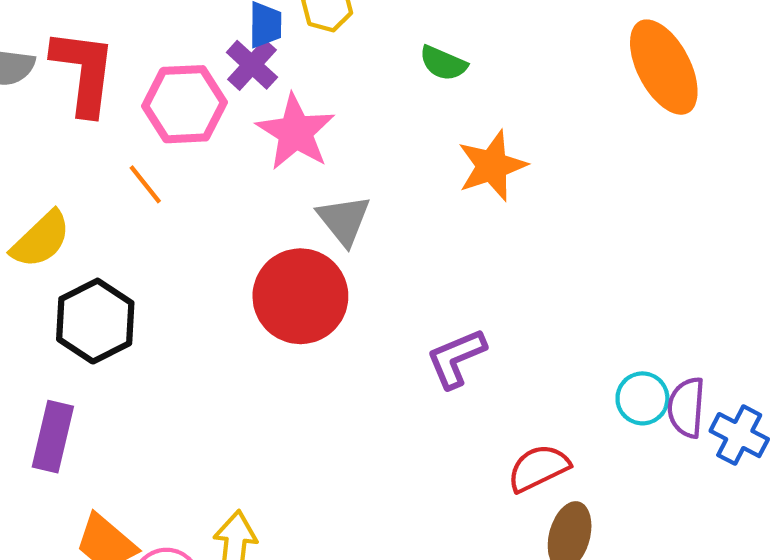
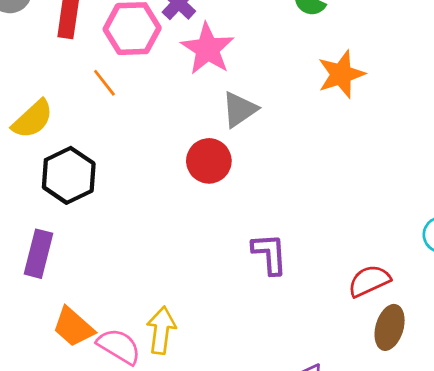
gray triangle: (344, 220) -> (239, 109), turned 33
red circle: (300, 296) -> (209, 161), size x0.7
purple L-shape: (456, 358) -> (270, 254), moved, turned 108

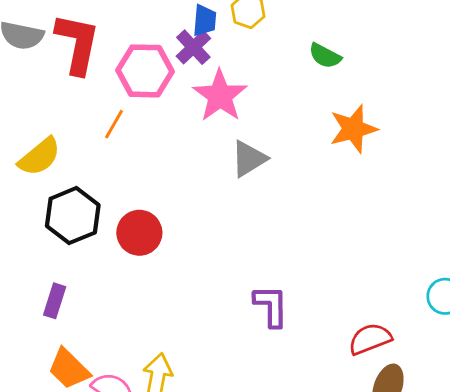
orange line: (104, 83) -> (114, 124), turned 64
red circle: (209, 161) -> (139, 233), moved
purple rectangle: (38, 254) -> (55, 301), moved, size x0.7

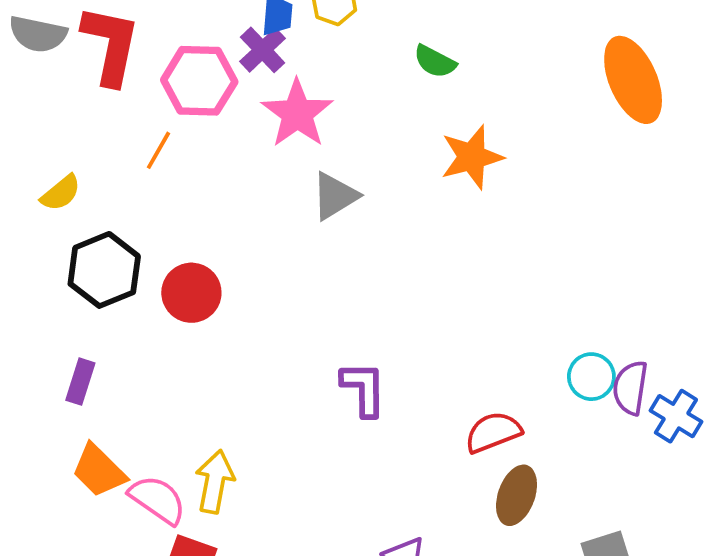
yellow semicircle: (39, 157) -> (61, 193), size x0.7

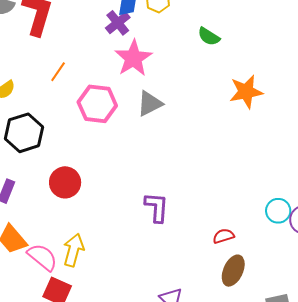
pink hexagon: (199, 81) -> (97, 104), moved
orange star: (472, 157) -> (246, 92), moved
red circle: (191, 293) -> (65, 182), moved
red semicircle: (493, 432) -> (224, 236), size x0.7

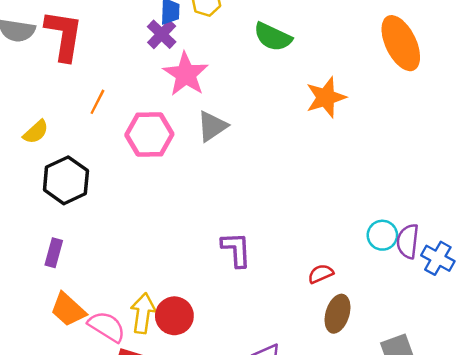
green semicircle: (209, 37) -> (273, 37), size x1.4
red circle: (65, 182) -> (174, 316), moved

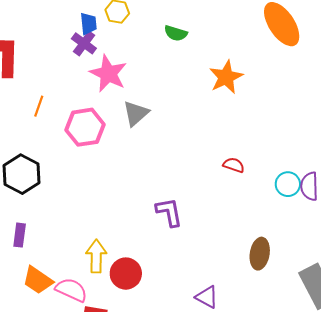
green semicircle: (273, 37) -> (176, 33), size x0.7
red semicircle: (321, 274) -> (234, 165), moved, turned 50
yellow arrow: (143, 313) -> (96, 256), moved

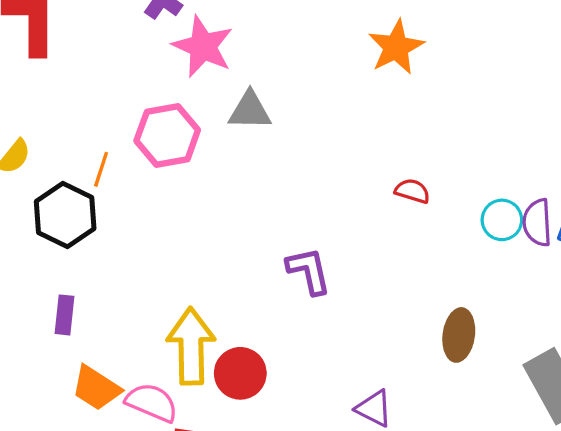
orange line: (39, 106) -> (101, 169), moved
gray triangle: (136, 113) -> (250, 111), turned 44
yellow arrow: (96, 256) -> (191, 346), size x1.4

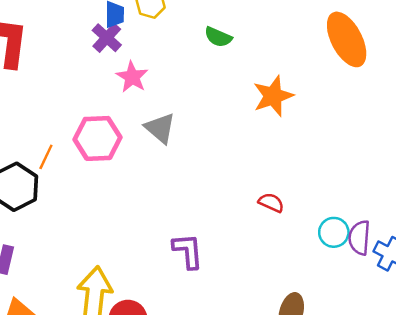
pink star: (203, 46) -> (132, 77), size x0.7
gray triangle: (250, 111) -> (160, 128), turned 32

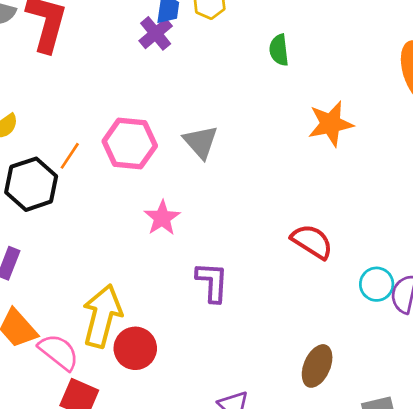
green semicircle: (218, 37) -> (279, 50), turned 52
pink star: (132, 77) -> (162, 218), moved
red semicircle: (271, 203) -> (312, 242), size x1.5

